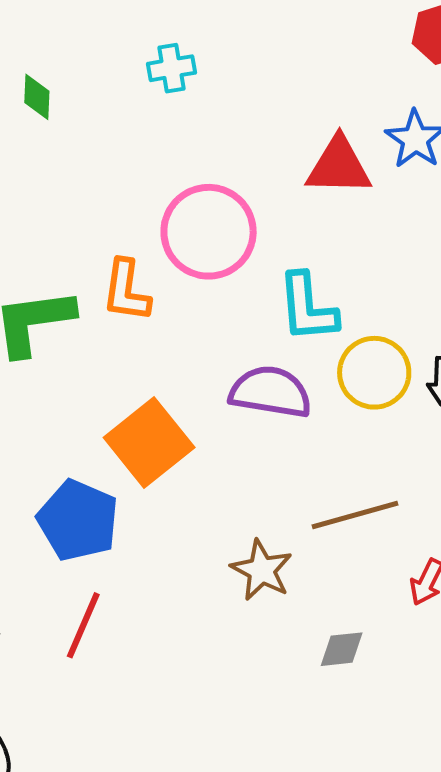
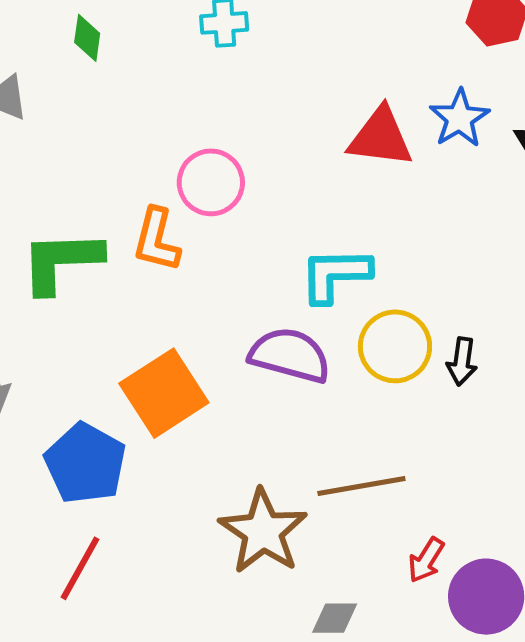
pink circle: (209, 232) -> (211, 182), moved, size x0.7
cyan L-shape: (307, 308) -> (335, 275), turned 88
brown star: (262, 570) -> (263, 531), size x1.4

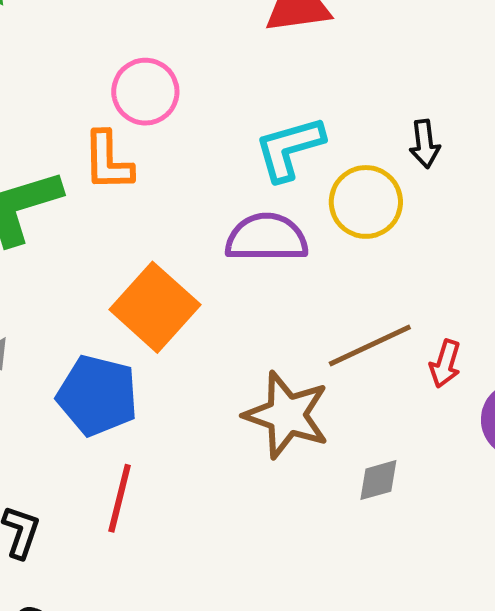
black arrow: (462, 361) -> (425, 144), moved
red arrow: (426, 560) -> (445, 364), moved

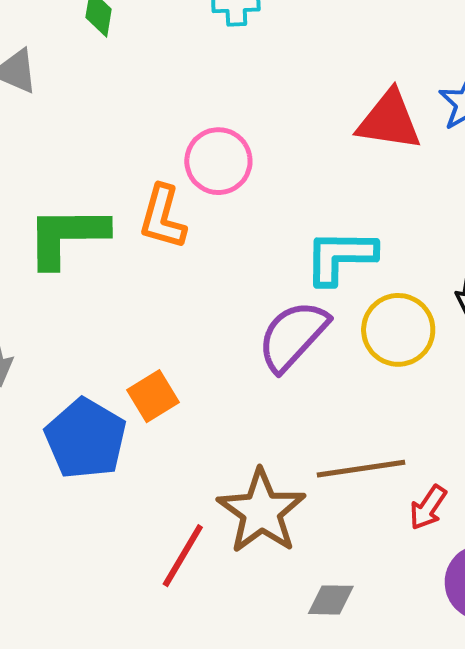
purple semicircle: (267, 238) -> (293, 336), turned -64
orange square: (155, 307) -> (153, 396), moved, size x0.6
red line: (120, 498) -> (183, 556), moved

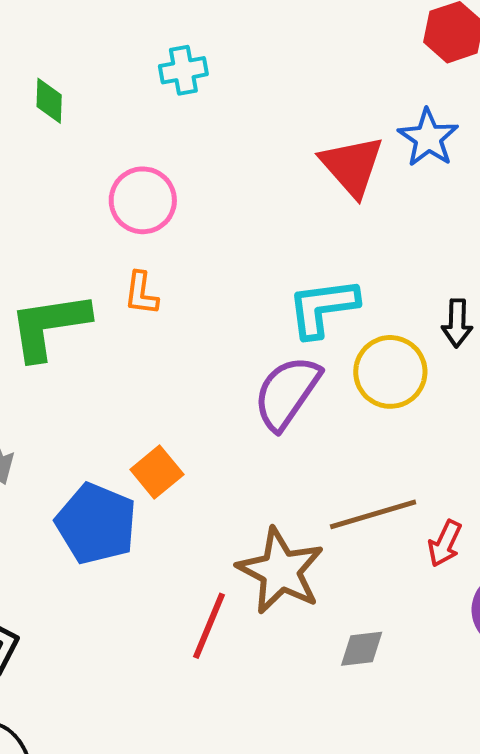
red triangle: (389, 120) -> (352, 166), turned 48
pink circle: (218, 161) -> (143, 200), moved
orange L-shape: (163, 217) -> (141, 293), size x0.7

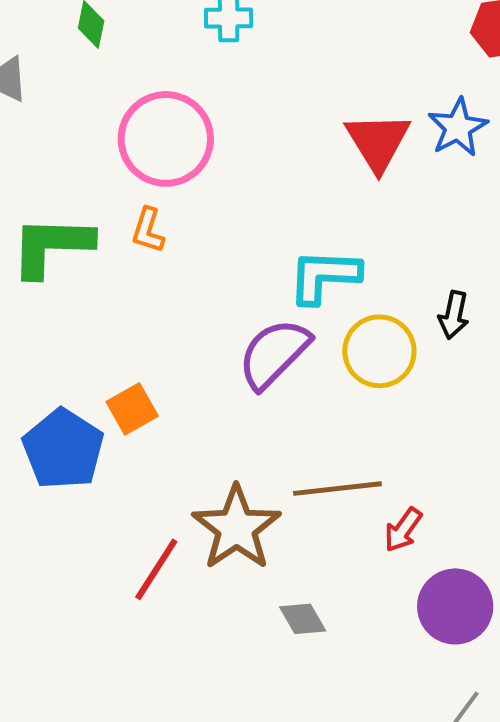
pink circle: (143, 200) -> (166, 139), size x1.4
gray diamond: (362, 649) -> (303, 619), turned 57

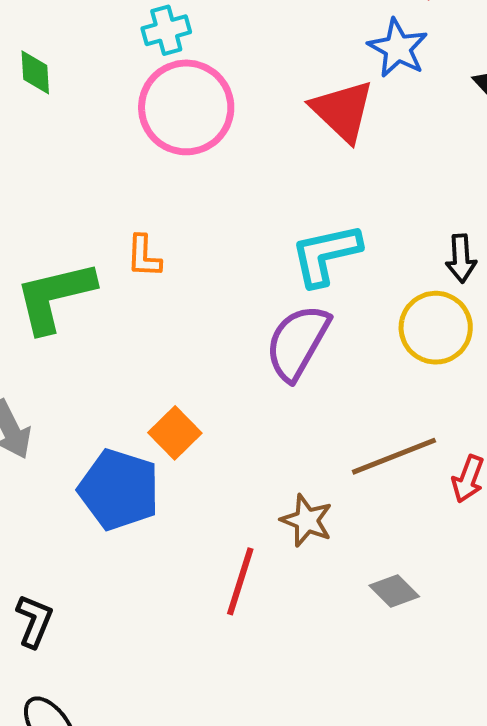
blue star: (458, 127) -> (398, 48), moved
pink circle: (166, 139) -> (186, 107), moved
yellow circle: (379, 351) -> (436, 328), moved
brown star: (236, 528) -> (307, 520), size x0.6

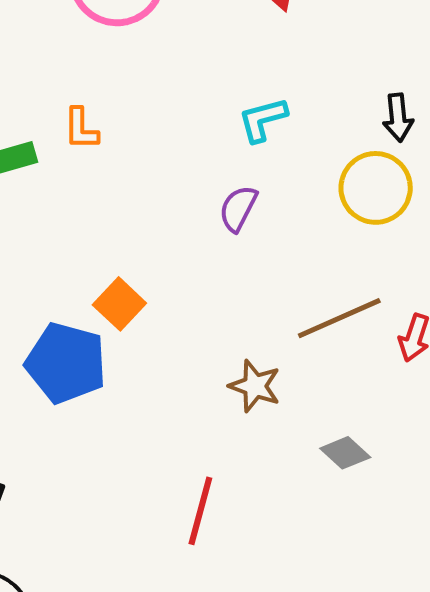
cyan L-shape: (326, 255) -> (263, 120), size x0.7
purple semicircle: (297, 342) -> (238, 208), size x0.6
red line: (240, 581) -> (200, 511), moved

